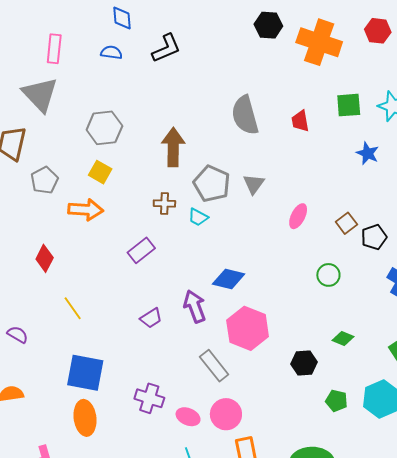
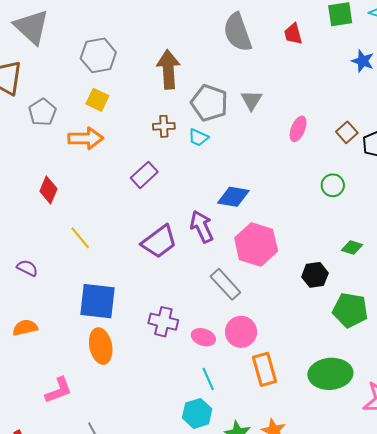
purple trapezoid: (151, 318) -> (159, 242), size x1.6
green pentagon: (337, 401) -> (350, 310), size x1.6

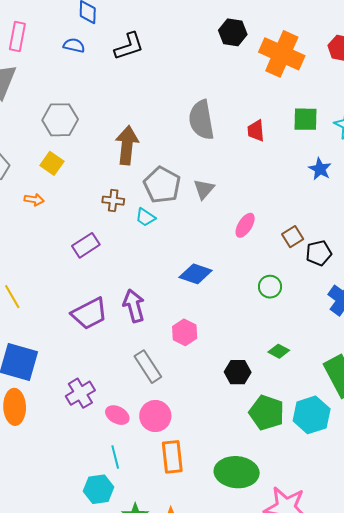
orange arrow: (86, 138) -> (34, 200), size x0.6
blue diamond: (233, 197) -> (196, 274), moved
pink hexagon: (256, 245) -> (185, 332), size x0.6
purple cross: (163, 322) -> (80, 393), turned 36

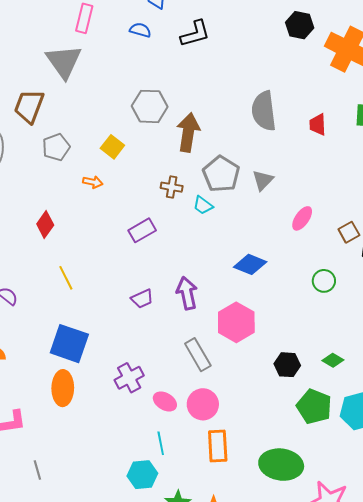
gray hexagon: (60, 120) -> (150, 106), moved
purple trapezoid: (89, 314) -> (142, 299), size x0.6
pink hexagon: (185, 332) -> (236, 322), size x1.5
green diamond: (279, 351) -> (333, 360), moved

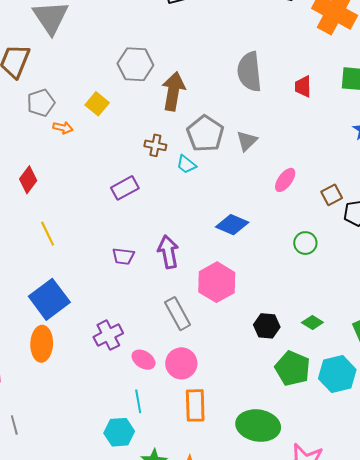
orange arrow: (93, 182) -> (63, 128), moved
purple trapezoid: (142, 299) -> (123, 256), turned 30
blue square: (69, 344) -> (49, 299), turned 33

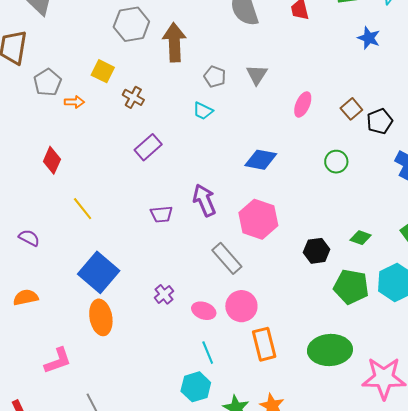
gray pentagon: (205, 134) -> (215, 77), size x0.6
brown cross: (155, 145) -> (133, 97), moved, turned 30
purple cross: (108, 335) -> (164, 294), size x0.7

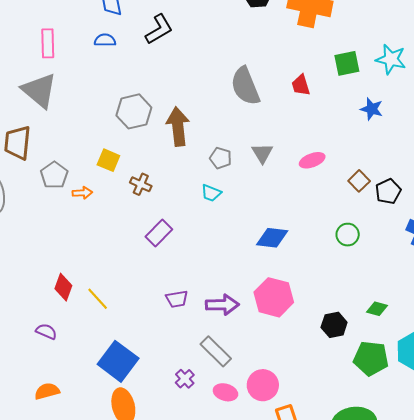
pink ellipse: (303, 104) -> (312, 160), moved, turned 50
red diamond: (52, 160) -> (63, 287), moved
purple arrow: (204, 200) -> (222, 305), moved, turned 116
gray rectangle: (227, 258) -> (216, 351), moved

